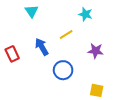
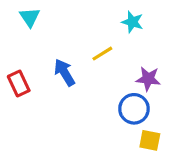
cyan triangle: (32, 11) -> (30, 17), moved
blue circle: (63, 70) -> (134, 109), moved

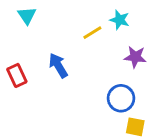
yellow line: (102, 54) -> (92, 33), moved
purple star: (148, 79) -> (135, 57), moved

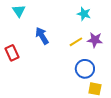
yellow line: (92, 33) -> (76, 42), moved
blue arrow: (58, 65) -> (42, 36), moved

